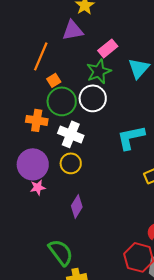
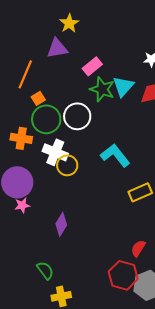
green star: (99, 71) -> (102, 89), moved, turned -30
cyan L-shape: (131, 137) -> (115, 155), turned 64
yellow circle: (71, 163) -> (67, 165), moved
green semicircle: (61, 252) -> (45, 270), size x0.7

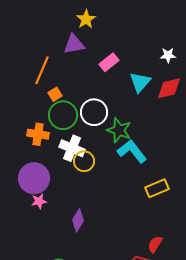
green star: (102, 89) -> (119, 130), moved

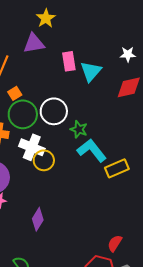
pink rectangle: (109, 62) -> (69, 61), turned -60
cyan triangle: (140, 82) -> (91, 71), moved
green star: (119, 130) -> (79, 129), size x0.7
yellow rectangle: (157, 188) -> (117, 168), moved

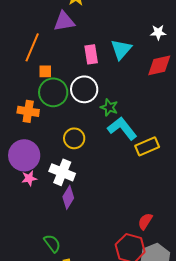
pink rectangle: (69, 61) -> (91, 54), moved
orange square: (15, 93) -> (45, 71), turned 32
white cross: (32, 147) -> (62, 172), moved

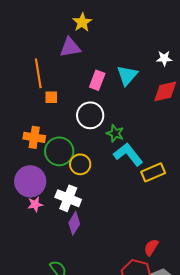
orange line: (32, 47) -> (38, 73), turned -32
pink rectangle: (91, 54) -> (97, 80), turned 30
green circle: (53, 92) -> (59, 151), moved

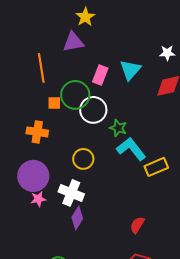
orange square: (51, 97) -> (54, 103), moved
green circle: (59, 151) -> (75, 95), moved
red semicircle: (151, 247) -> (137, 225), moved

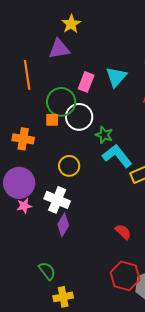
orange square: (54, 103) -> (52, 120), moved
red semicircle: (137, 225) -> (123, 232), turned 102

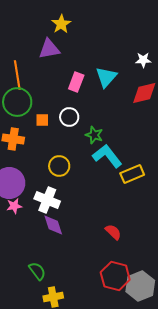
green circle: (61, 102) -> (17, 102), moved
white circle: (79, 117) -> (69, 117), size x0.7
purple diamond: (63, 225) -> (53, 225), turned -50

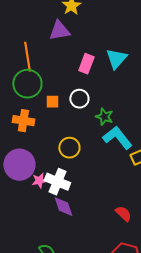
pink star: (14, 206) -> (39, 181), moved

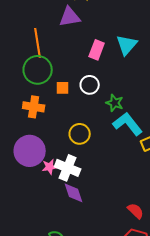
red semicircle: (123, 214) -> (136, 211), moved

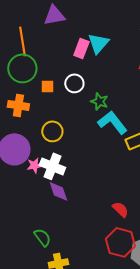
cyan triangle: (127, 45) -> (98, 43), moved
yellow circle: (80, 134) -> (52, 131), moved

